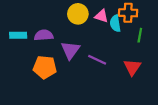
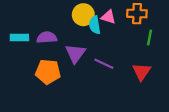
cyan semicircle: (115, 23) -> (95, 25), moved

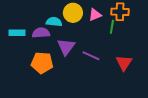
pink triangle: (108, 17) -> (95, 15), turned -40
cyan semicircle: (95, 25) -> (54, 22), moved, turned 105
green line: (150, 38) -> (112, 27), moved

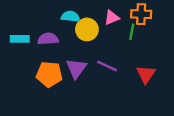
yellow circle: (73, 13) -> (87, 29), moved
cyan semicircle: (54, 22) -> (70, 16), moved
purple triangle: (66, 47) -> (76, 68), moved

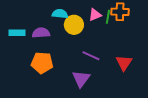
green line: (132, 32) -> (108, 17), moved
purple triangle: (76, 68) -> (81, 79), moved

